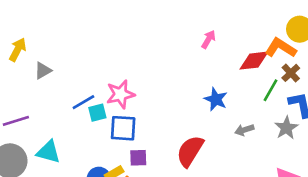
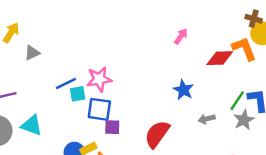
orange L-shape: (281, 48) -> (244, 49), turned 32
brown cross: (291, 73) -> (254, 19), moved, turned -35
green line: (270, 90) -> (237, 101), moved
purple square: (138, 158) -> (112, 127), moved

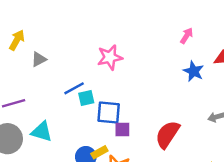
pink star: (99, 79) -> (110, 57), moved
blue star: (183, 90) -> (194, 71), moved

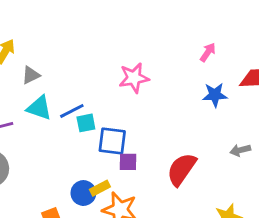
pink star: (110, 57) -> (134, 78), moved
blue star: (194, 71) -> (215, 95), turned -30
cyan triangle: (42, 132) -> (39, 108), moved

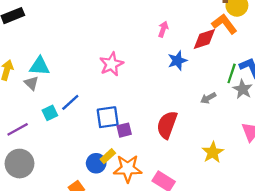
gray triangle: (31, 75) -> (31, 83), turned -35
cyan triangle: (39, 108) -> (40, 66), moved
cyan square: (86, 123) -> (50, 113), moved

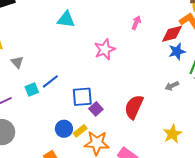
blue star: (177, 61) -> (177, 52), moved
pink star: (111, 64) -> (105, 49), moved
cyan triangle: (40, 66) -> (66, 19), moved
purple square: (124, 130) -> (96, 109), turned -32
blue circle: (96, 163) -> (64, 129), moved

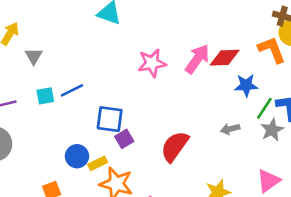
pink arrow: (136, 23) -> (197, 59), moved, size x1.6
red diamond: (172, 34) -> (225, 58), moved

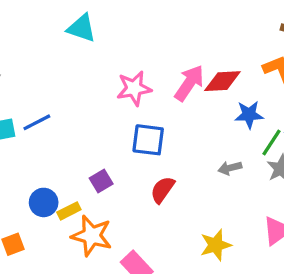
blue square: (110, 119) -> (148, 140), moved
red semicircle: (175, 146) -> (163, 190), size x0.7

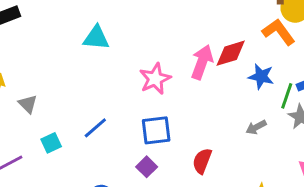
blue star: (249, 115) -> (261, 76), turned 30
blue line: (37, 122) -> (95, 128), moved
blue square: (148, 140) -> (156, 130), moved

